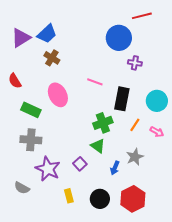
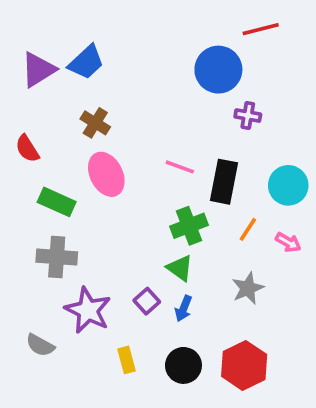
brown cross: (52, 58) -> (95, 123), moved
pink line: (95, 82) -> (180, 167), moved
blue arrow: (115, 168) -> (183, 308), moved

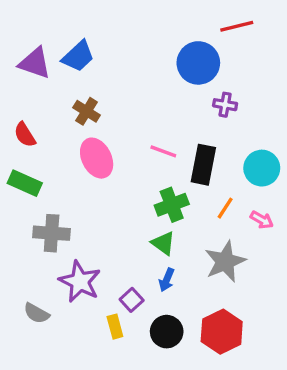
purple triangle: (38, 70) -> (35, 63), turned 51
green rectangle: (57, 202) -> (25, 183), moved
gray star: (248, 288) -> (225, 262), size x1.4
purple square: (147, 301) -> (132, 300), moved

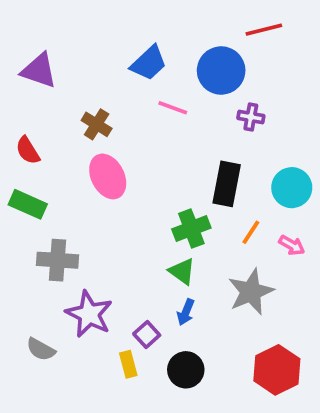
blue trapezoid: (78, 56) -> (149, 63), moved
pink line: (163, 151) -> (173, 108), moved
red hexagon: (222, 332) -> (277, 370), moved

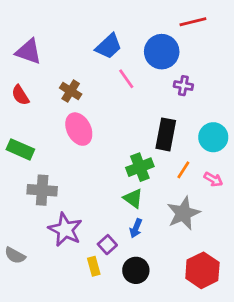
pink line: (173, 108) -> (126, 79), turned 35
red semicircle: (28, 150) -> (20, 95), moved
gray semicircle: (41, 349) -> (15, 255), moved

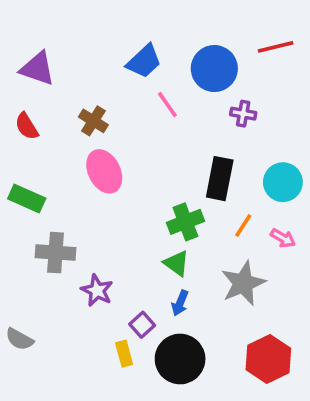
red line: (193, 22) -> (276, 47), moved
purple star: (65, 230) -> (97, 290), moved, size x0.7
black circle: (136, 270) -> (180, 359), size x1.4

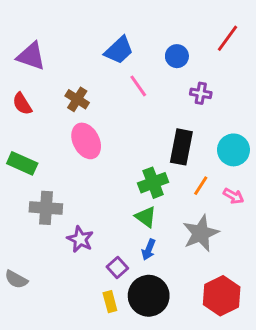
red line: (276, 47) -> (228, 38), turned -40
blue circle: (214, 69) -> (177, 56), size x0.6
yellow rectangle: (124, 354) -> (110, 302), moved

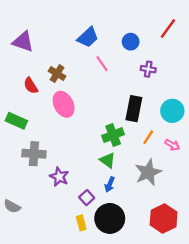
red semicircle: (22, 104) -> (31, 86), moved

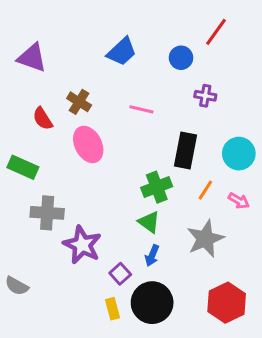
red line: (168, 29) -> (216, 32), moved
pink line: (102, 64) -> (141, 109), moved, turned -42
purple star: (59, 177) -> (82, 245), size x1.4

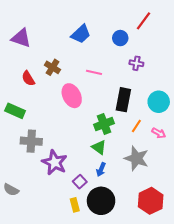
pink ellipse: (88, 144) -> (72, 96), moved
gray star: (205, 239) -> (136, 158), turned -30

